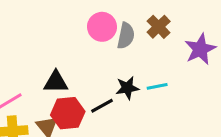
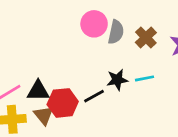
brown cross: (159, 27) -> (146, 38), moved
black triangle: (56, 82) -> (38, 91), moved

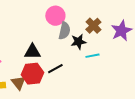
gray semicircle: (116, 32) -> (64, 31), moved
black star: (117, 80) -> (78, 42), moved
black triangle: (38, 91) -> (32, 52), moved

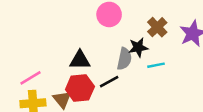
gray semicircle: (64, 31) -> (124, 59), moved

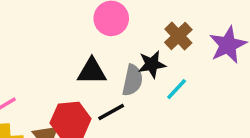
black triangle: (80, 60) -> (92, 71), moved
cyan line: (156, 65) -> (177, 89), turned -36

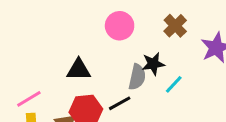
brown cross: (178, 36) -> (175, 26), moved
black triangle: (92, 71) -> (79, 70), moved

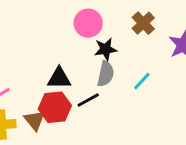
black star: (153, 64) -> (106, 49), moved
black triangle: (79, 70) -> (59, 78), moved

